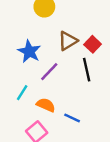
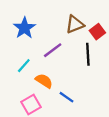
blue star: (29, 52) -> (25, 28), moved

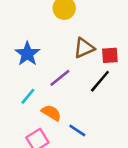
red square: (97, 32) -> (110, 55), turned 35
black line: (88, 54) -> (100, 81), turned 45

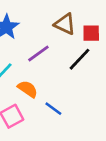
brown triangle: (84, 48) -> (65, 24), turned 45

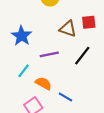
red square: (91, 33) -> (89, 22), moved
purple line: (38, 54) -> (49, 54), turned 30

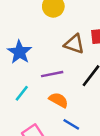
orange semicircle: (43, 83) -> (59, 100), moved

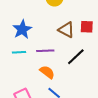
cyan line: (22, 93) -> (19, 52), moved, turned 40

